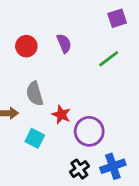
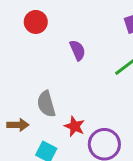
red circle: (26, 46) -> (36, 22), moved

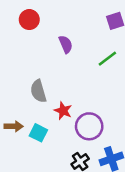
brown arrow: (18, 125) -> (14, 126), moved

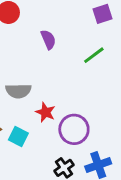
gray semicircle: (38, 91) -> (18, 91), turned -75

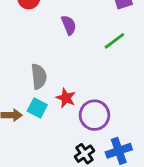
gray semicircle: (18, 91) -> (39, 77), turned -95
cyan square: (18, 136) -> (37, 108), moved

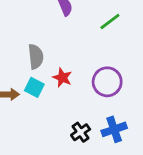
purple circle: (94, 115) -> (107, 82), moved

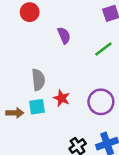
cyan square: (34, 87) -> (37, 107), turned -35

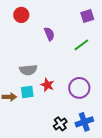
gray semicircle: (38, 80) -> (28, 70), turned 90

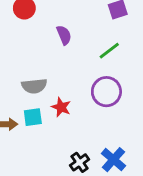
purple circle: (79, 88) -> (106, 92), moved
blue cross: (84, 122) -> (113, 160), turned -30

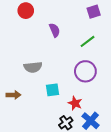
red star: (61, 107) -> (75, 103), moved
cyan square: (33, 117) -> (52, 90), moved

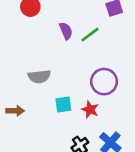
green line: (87, 41) -> (90, 35), moved
red star: (75, 103) -> (90, 110), moved

